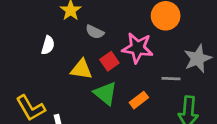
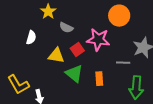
orange rectangle: (139, 100) -> (99, 79), turned -56

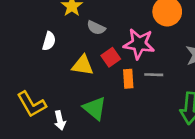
gray line: (123, 63) -> (154, 75), moved
green triangle: (74, 74) -> (95, 108), moved
orange rectangle: (99, 79) -> (128, 79), moved

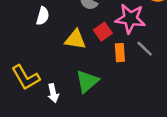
gray line: (154, 75) -> (145, 49), turned 42
green triangle: (95, 108) -> (87, 81), turned 40

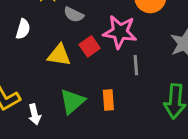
gray line: (145, 49) -> (136, 65), turned 42
orange rectangle: (120, 53) -> (108, 100), moved

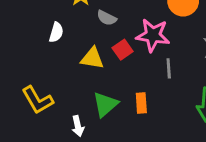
white arrow: (35, 114) -> (78, 126), moved

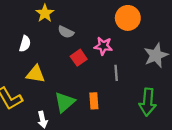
pink star: (153, 35) -> (103, 46), size x0.7
yellow triangle: (92, 58) -> (35, 74), moved

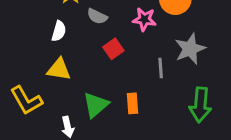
white semicircle: (25, 44) -> (59, 31), moved
pink star: (103, 46) -> (144, 19), moved
gray star: (156, 55) -> (190, 49), moved

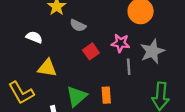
pink star: (144, 19) -> (120, 43), moved
white semicircle: (59, 31) -> (34, 37), moved, turned -84

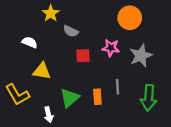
red square: (91, 51) -> (83, 56), turned 32
gray line: (129, 67) -> (117, 87), moved

